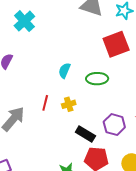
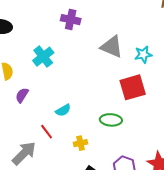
cyan semicircle: (64, 71) -> (63, 110), moved, turned -147
red line: (45, 103) -> (47, 132), moved, turned -56

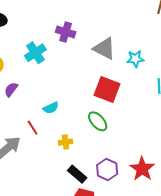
purple cross: (71, 20) -> (66, 32), moved
red square: (133, 87) -> (107, 89), moved, turned 32
green ellipse: (111, 120) -> (98, 121), turned 40

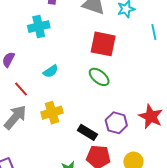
cyan cross: (35, 53) -> (39, 27), moved, turned 30
red line: (33, 128) -> (21, 89), moved
yellow cross: (65, 142) -> (52, 113), moved, size x1.5

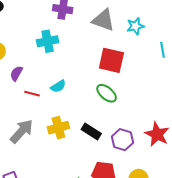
red line: (21, 89) -> (32, 94), moved, turned -35
black rectangle: (87, 132) -> (91, 132), moved

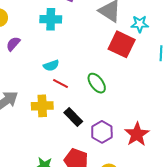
red square: (111, 60) -> (122, 44), moved
red line: (32, 94) -> (60, 84), moved

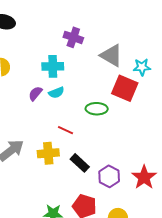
purple semicircle: (13, 44) -> (35, 93), moved
cyan semicircle: (51, 66) -> (56, 93), moved
green ellipse: (97, 83) -> (97, 109), moved, turned -50

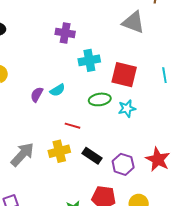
gray triangle: (111, 55) -> (133, 22), moved
cyan cross: (53, 66) -> (89, 60), moved
cyan star: (142, 67) -> (127, 109), moved

